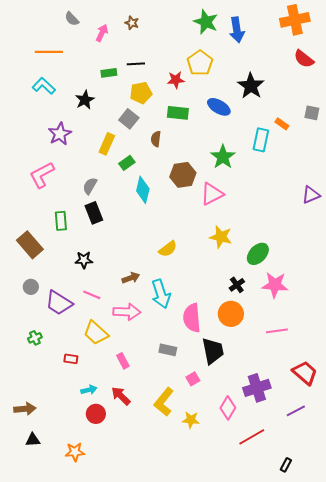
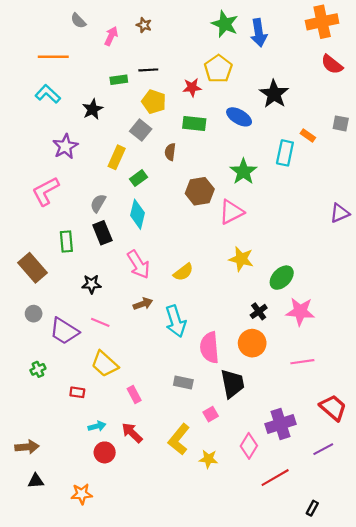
yellow pentagon: (141, 93) -> (154, 102), turned 30
cyan diamond: (143, 190) -> (137, 214), moved
pink arrow: (127, 312) -> (138, 264), moved, turned 56

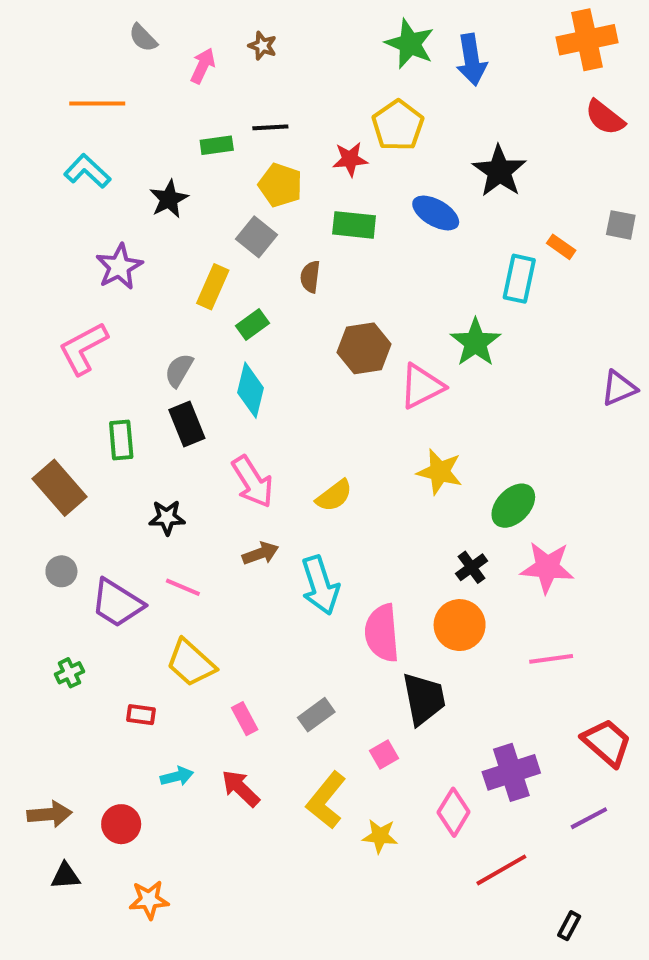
green star: (243, 172) -> (475, 342), moved
gray rectangle: (183, 382) -> (316, 715), moved, turned -48
red circle: (105, 452) -> (121, 824), moved

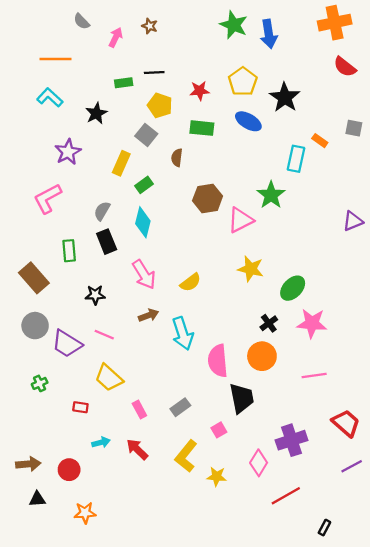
yellow pentagon: (398, 125) -> (243, 82), moved
gray circle: (61, 571) -> (35, 326), size x1.5
purple line: (589, 818) -> (352, 466), moved

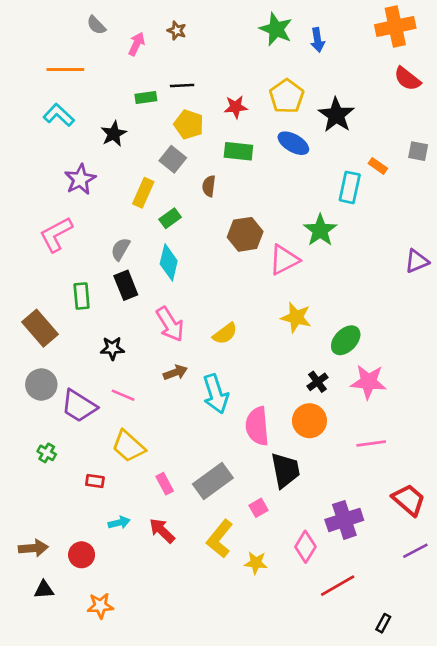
blue arrow: (269, 34) -> (318, 40), size x0.7
green cross: (40, 383) -> (47, 453), turned -35
gray rectangle: (180, 407) -> (213, 481), size x1.6

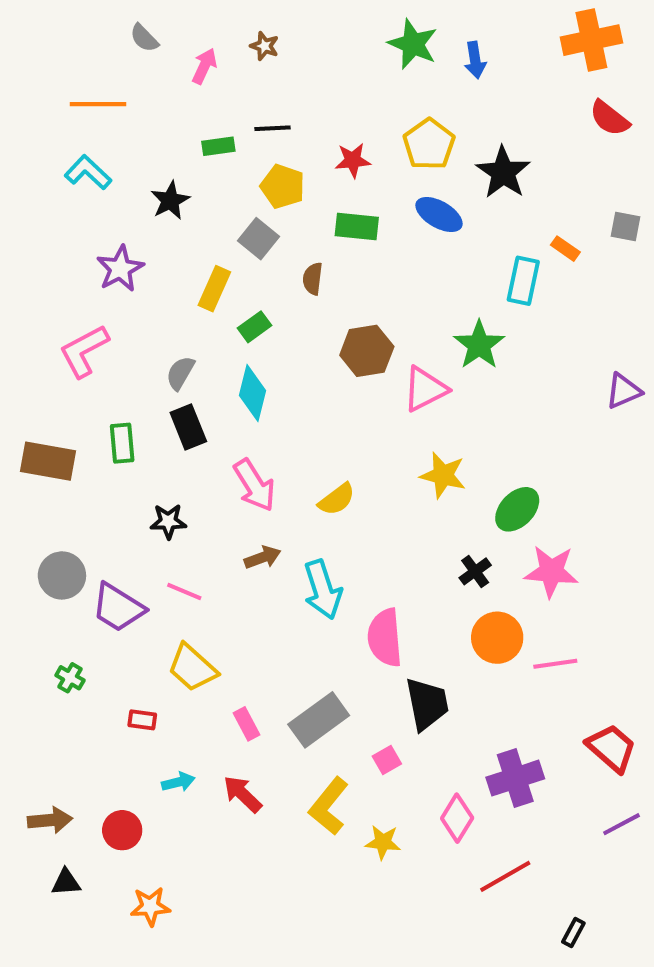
brown rectangle: (40, 328) -> (48, 461), moved, turned -39
orange circle: (309, 421) -> (497, 638), moved

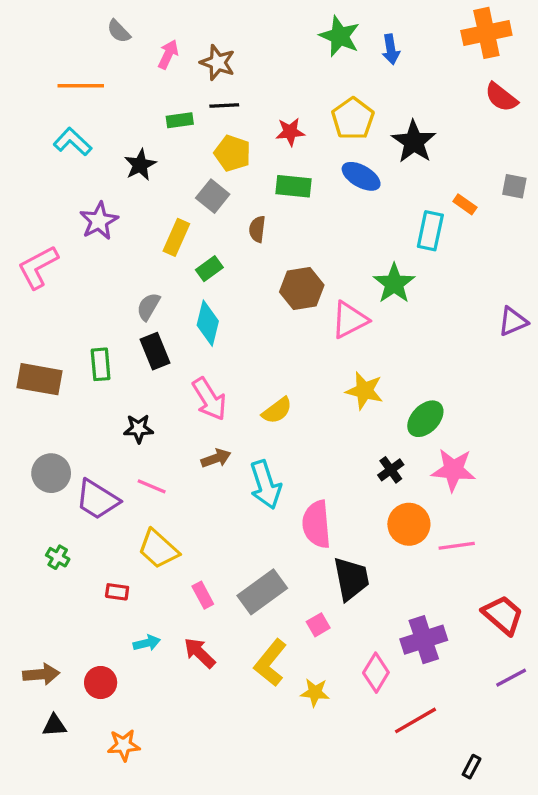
brown star: (265, 46) -> (218, 63), moved, size x1.5
pink L-shape: (84, 351) -> (38, 267), moved

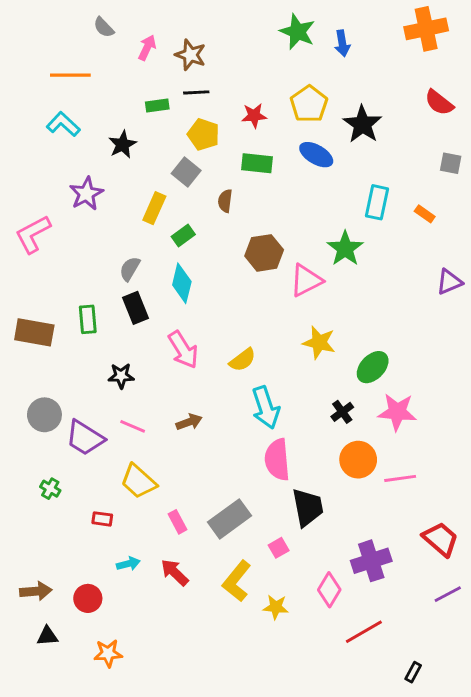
red semicircle: (501, 97) -> (439, 103), moved
orange rectangle: (465, 204) -> (425, 214), moved
brown arrow: (216, 458) -> (189, 422), moved
cyan arrow: (265, 485) -> (266, 408), moved

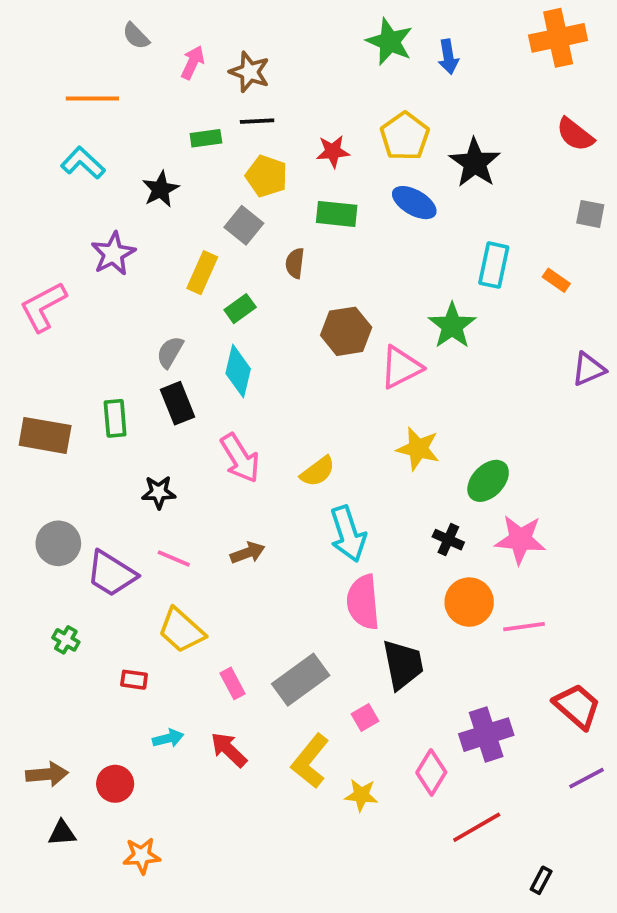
black cross: (342, 412) -> (448, 540), turned -30

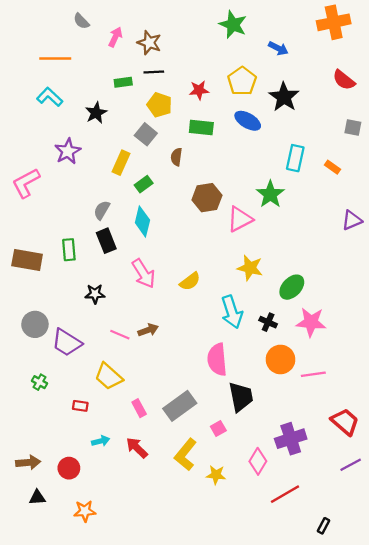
blue arrow: (448, 57) -> (278, 48), moved, turned -54
cyan arrow: (348, 534) -> (232, 312), moved
pink line: (174, 558) -> (120, 335), moved

